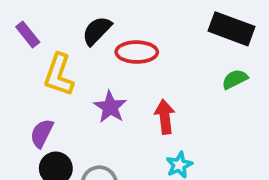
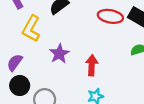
red ellipse: (137, 52) -> (110, 16), moved

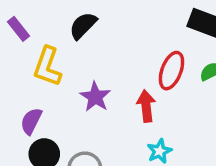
red ellipse: (110, 16) -> (171, 71), moved, turned -70

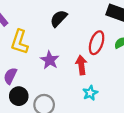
black semicircle: (83, 26) -> (59, 18), moved

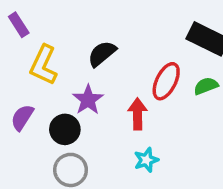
black semicircle: (59, 18) -> (102, 54), moved
black circle: (19, 96) -> (65, 129), moved

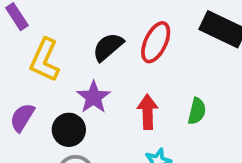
red ellipse: (166, 81) -> (156, 42), moved
green semicircle: (206, 86) -> (197, 111), moved, turned 125

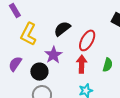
red ellipse: (156, 42) -> (87, 40), moved

